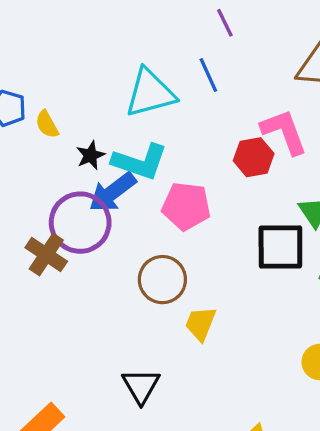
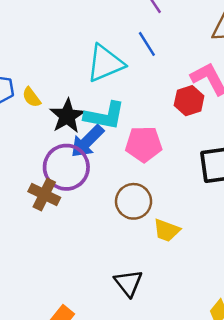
black star: (90, 155) -> (67, 116), size x1.6
yellow trapezoid: (201, 324) -> (167, 230), turned -84

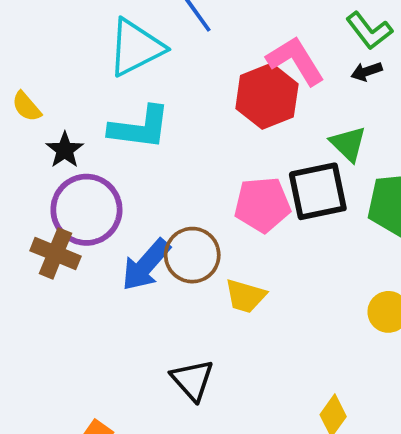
red hexagon: (189, 101) -> (267, 96), size x1.4
black star: (67, 116) -> (65, 150), moved, size x0.7
blue arrow: (87, 141) -> (146, 265), moved
pink pentagon: (144, 144) -> (262, 205), moved

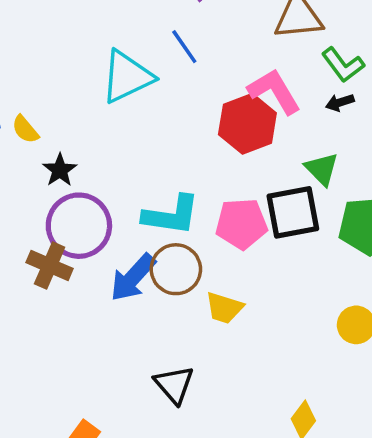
cyan L-shape: (140, 128) -> (171, 215), moved

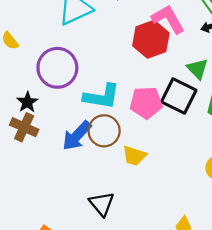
black star: (60, 170) -> (27, 102), moved
black square: (293, 212) -> (179, 96), turned 36
purple circle: (79, 226) -> (57, 68), moved

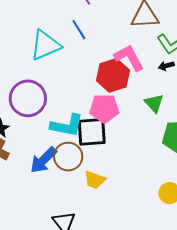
black square: (179, 96) -> (92, 132), moved, turned -32
pink pentagon: (146, 103) -> (104, 108), moved

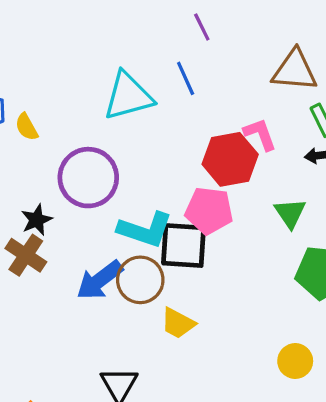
pink L-shape: (129, 58) -> (260, 134), size x0.7

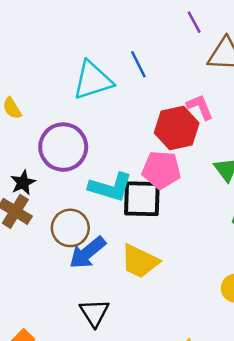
purple line: (202, 27) -> (194, 22), moved
blue arrow: (100, 280) -> (87, 253), moved
brown circle: (140, 280) -> (70, 228), moved
yellow trapezoid: (178, 323) -> (140, 261), size x1.4

